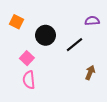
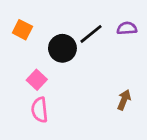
black line: (75, 45) -> (91, 34), moved

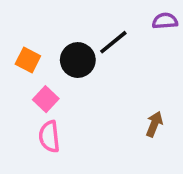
purple semicircle: (127, 28) -> (165, 21), moved
orange square: (22, 30) -> (28, 60), moved

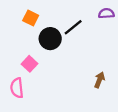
orange square: (28, 60) -> (31, 18), moved
pink semicircle: (49, 137) -> (17, 88), moved

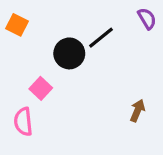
purple semicircle: (106, 13) -> (147, 19), turned 63
orange square: (31, 18) -> (17, 25), moved

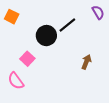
brown arrow: (137, 111) -> (86, 62), moved
pink semicircle: (23, 122) -> (16, 81), turned -30

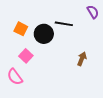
orange square: (12, 17) -> (21, 29), moved
black line: (67, 25) -> (64, 24), turned 48

